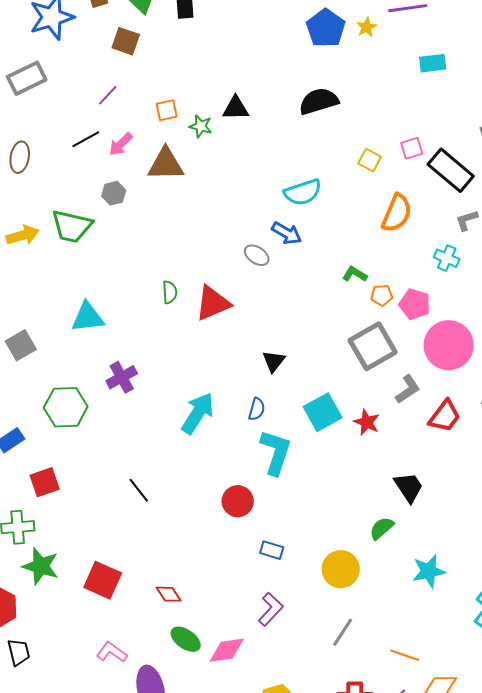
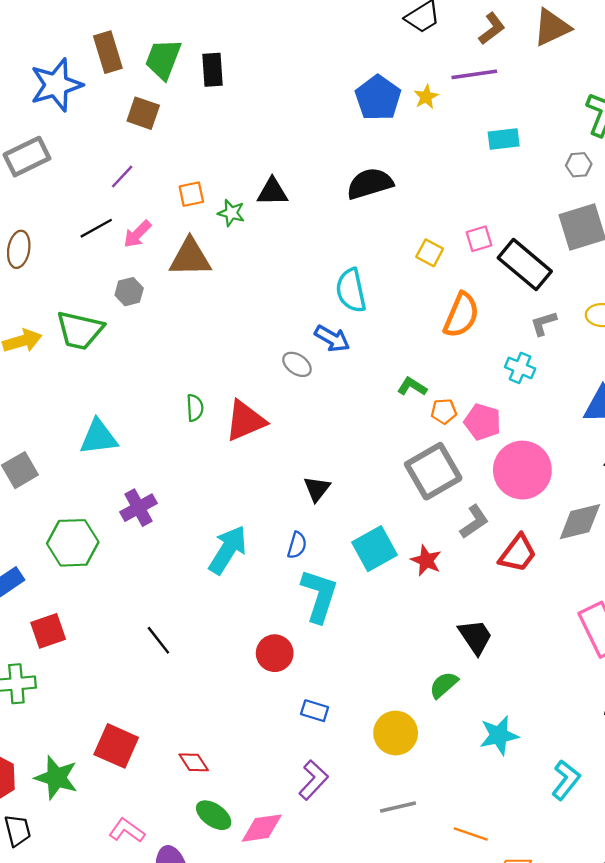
cyan semicircle: (303, 192) -> (351, 290), turned 96
green star: (41, 566) -> (56, 778), moved
gray line: (343, 632) -> (398, 807), turned 44

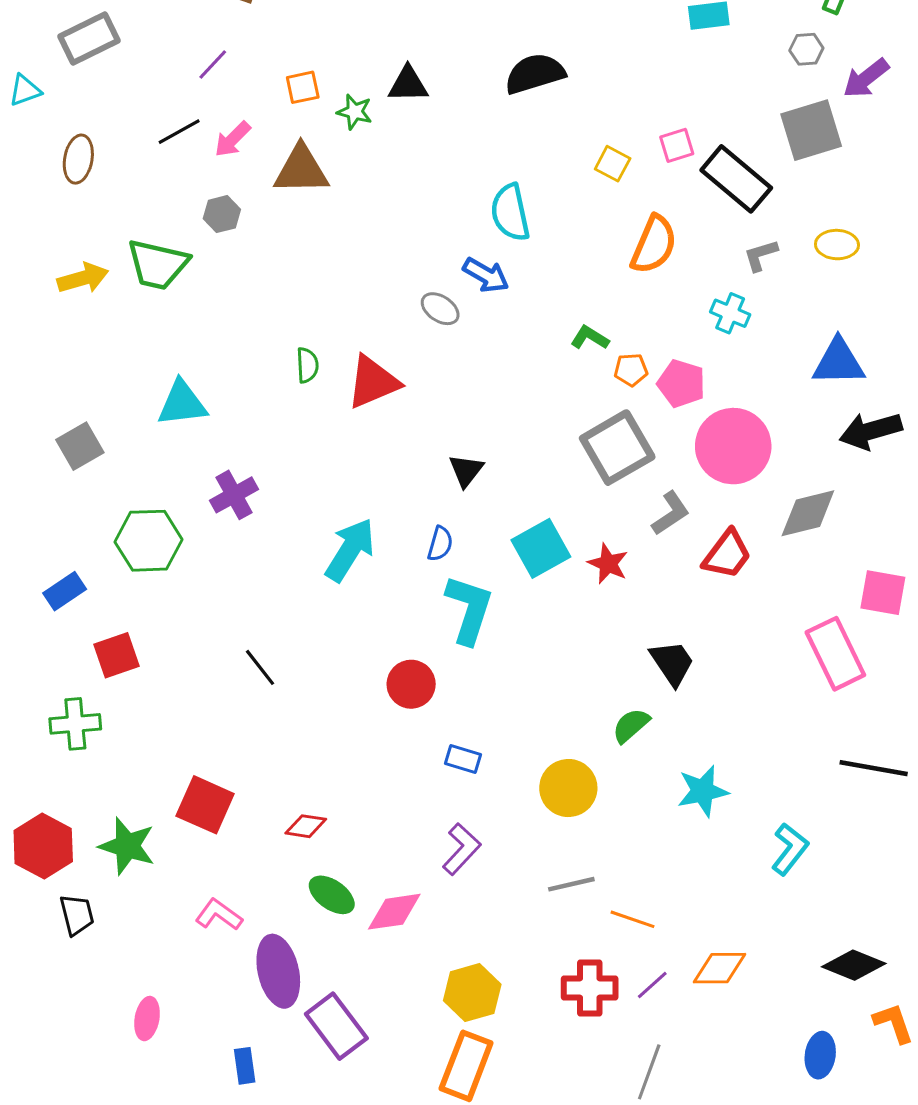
red diamond: (194, 762) -> (306, 826), turned -48
orange line: (471, 834) -> (632, 919), moved

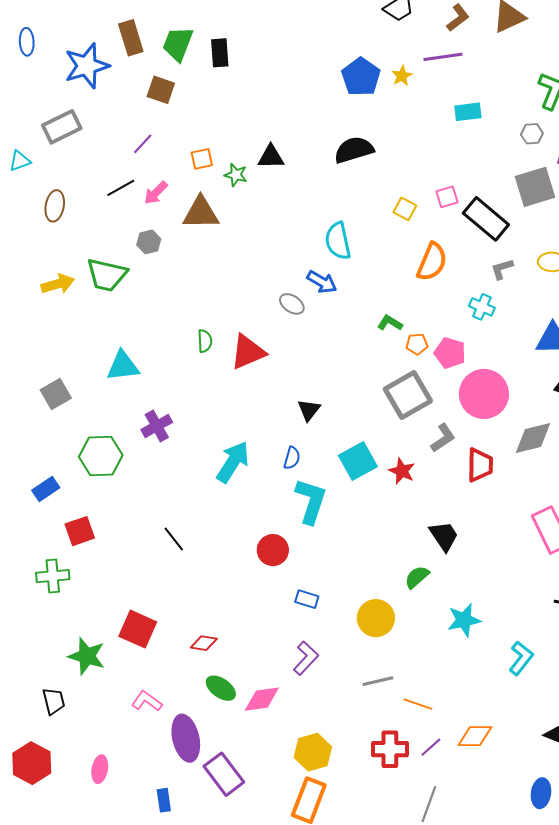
red trapezoid: (727, 554) -> (480, 465), turned -36
red hexagon: (43, 846) -> (32, 763), moved

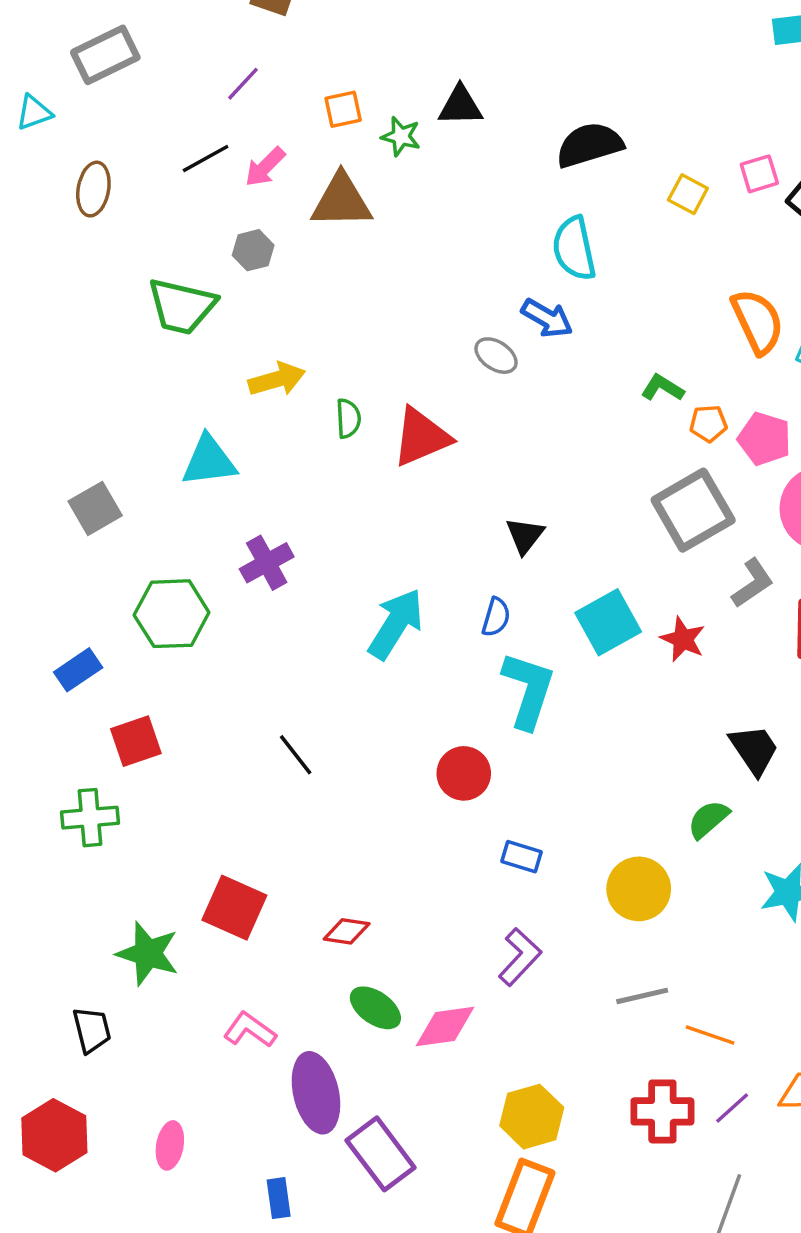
black semicircle: (354, 150) -> (589, 145), moved
orange semicircle: (432, 262) -> (758, 322), moved, turned -48
yellow arrow: (58, 284) -> (277, 379), moved

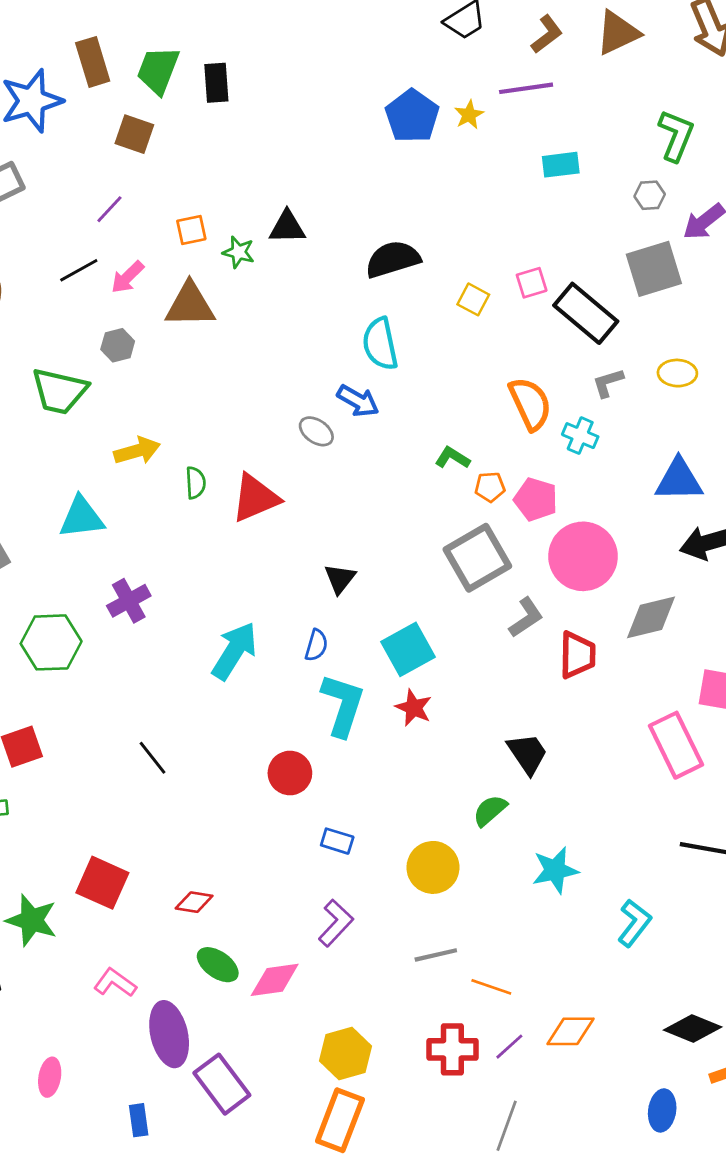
red star: (683, 639) -> (414, 708), moved

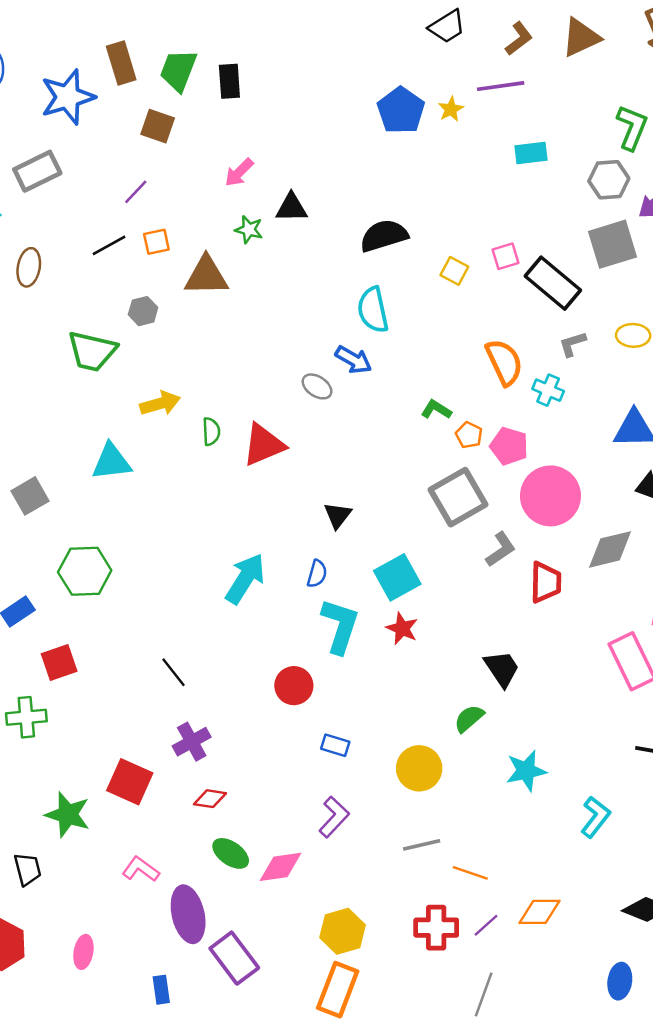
gray hexagon: (650, 195) -> (609, 180), size x1.5
orange square: (191, 230) -> (156, 242), moved
pink arrow: (127, 277) -> (239, 172), moved
orange pentagon: (490, 487) -> (469, 435), turned 30
purple cross: (129, 601) -> (192, 742), moved

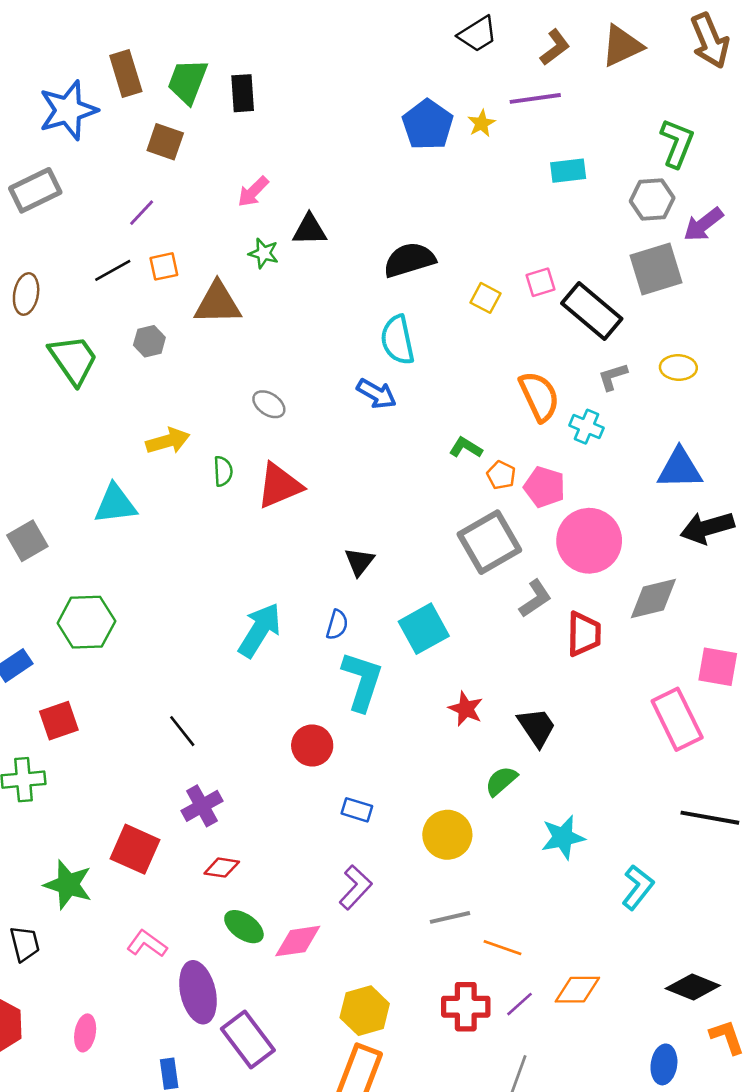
green trapezoid: (92, 351) -> (73, 360), moved, turned -138
gray ellipse: (317, 386) -> (269, 404), moved
red star: (402, 628) -> (466, 709), moved

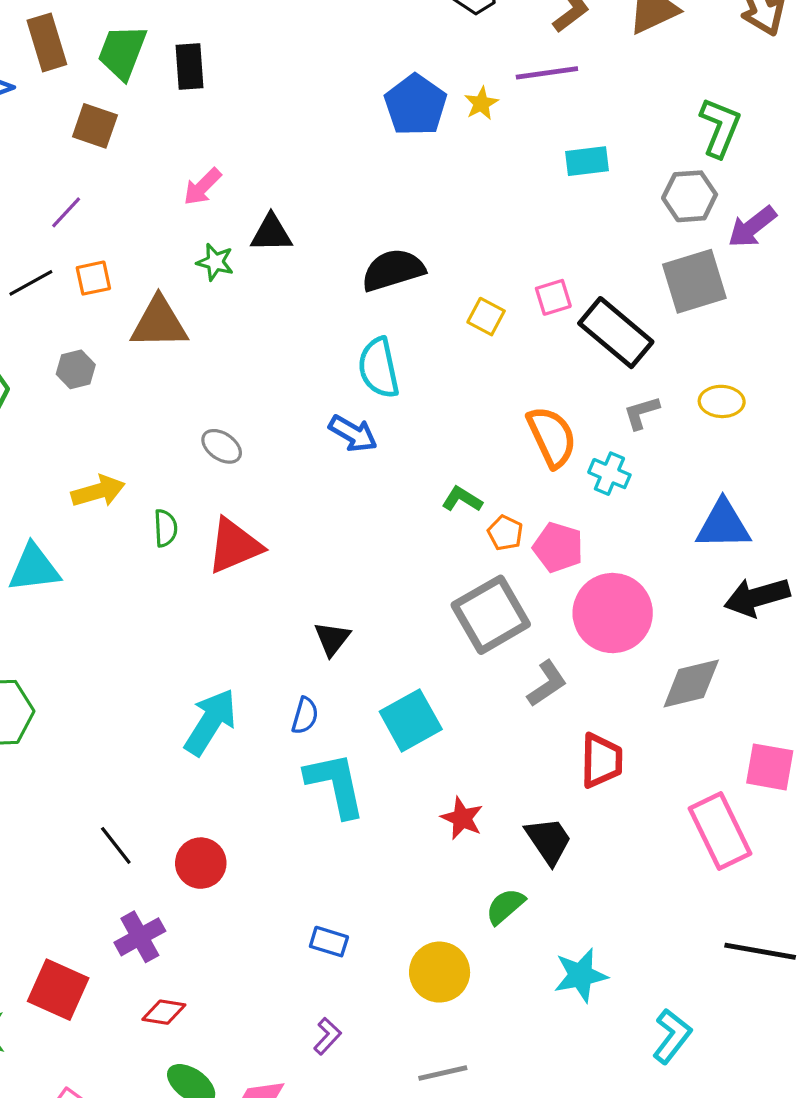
red trapezoid: (584, 634) -> (601, 760), moved
cyan L-shape: (362, 681) -> (335, 785), turned -30
red circle: (312, 746) -> (201, 863), moved
purple L-shape: (356, 887) -> (327, 1036), size x0.7

